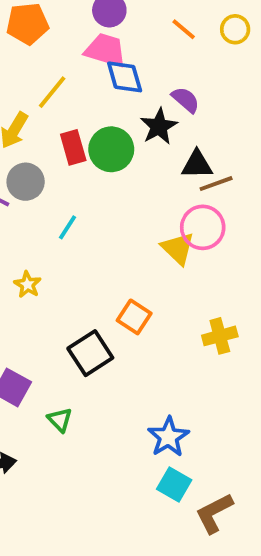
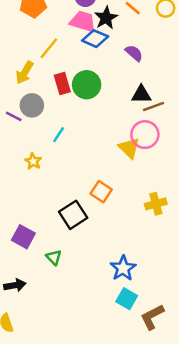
blue diamond: (125, 77) -> (95, 39), turned -50
black star: (159, 126) -> (106, 18), moved
yellow star: (27, 285) -> (33, 161), moved

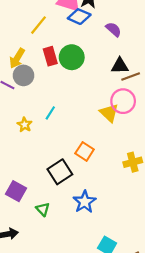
yellow arrow: (25, 73) -> (17, 58), moved
cyan line: (59, 135) -> (50, 113), moved
blue star: (123, 268) -> (85, 202), moved

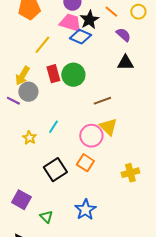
purple semicircle: (113, 29) -> (123, 35), moved
black triangle: (120, 66) -> (125, 63), moved
brown line: (131, 76) -> (102, 101), moved
pink circle: (123, 101) -> (91, 136), moved
black square: (60, 172) -> (55, 170), moved

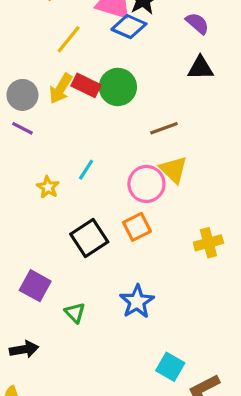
red rectangle: (53, 74) -> (86, 85), turned -48
yellow arrow: (22, 76) -> (61, 89), moved
gray circle: (28, 92) -> (22, 95), moved
orange square: (85, 163) -> (137, 227), turned 30

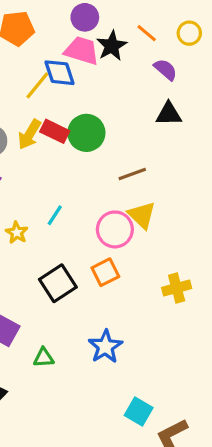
blue diamond: (129, 27) -> (59, 73), moved, turned 48
green triangle: (75, 313) -> (44, 358), turned -50

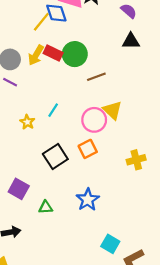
brown line: (132, 174) -> (96, 77), moved

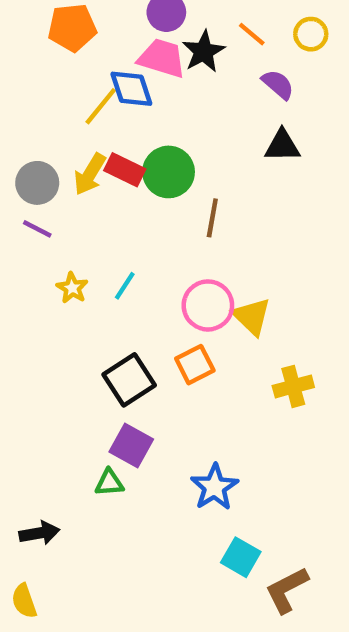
brown line: (96, 77) -> (212, 218), turned -60
yellow triangle: (112, 110) -> (252, 316), moved
yellow star: (27, 122) -> (72, 288), moved
purple square: (19, 189) -> (131, 446), moved
blue star: (88, 200) -> (214, 487), moved

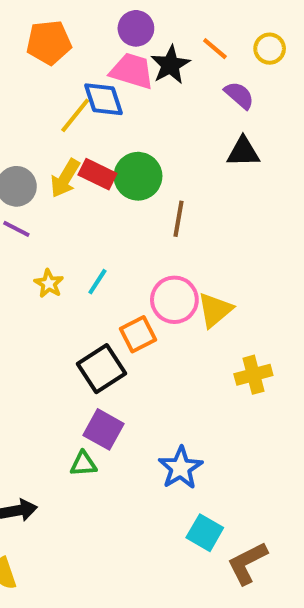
yellow triangle: (252, 316) -> (215, 310), turned 36
orange square: (195, 365) -> (138, 334), moved

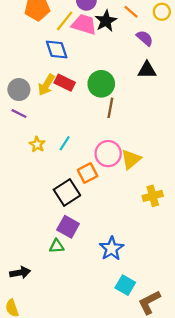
blue diamond: (104, 99) -> (57, 49), moved
yellow line: (75, 115) -> (65, 21), moved
green circle: (138, 176) -> (101, 84), moved

